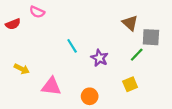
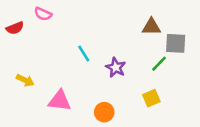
brown triangle: (130, 23) -> (151, 27), turned -42

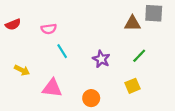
pink semicircle: (43, 14) -> (49, 29), moved, turned -32
gray square: (176, 43) -> (154, 13), moved
cyan line: (84, 54) -> (62, 51), moved

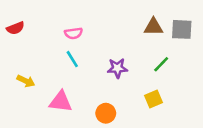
gray square: (154, 13) -> (182, 29), moved
pink semicircle: (49, 29) -> (74, 33), moved
purple star: (101, 59) -> (117, 68), turned -30

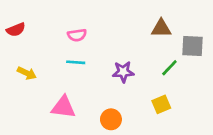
gray square: (182, 29) -> (192, 46), moved
cyan line: (72, 59) -> (76, 62), turned -54
yellow arrow: (26, 81) -> (27, 73), moved

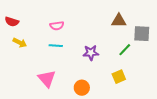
red semicircle: (16, 30) -> (12, 22), turned 40
yellow arrow: (27, 73) -> (20, 43), moved
pink triangle: (63, 107) -> (47, 79), turned 42

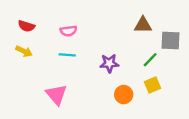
red semicircle: (12, 22) -> (26, 26), moved
yellow square: (119, 77) -> (153, 85), moved
orange circle: (82, 88) -> (124, 95), moved

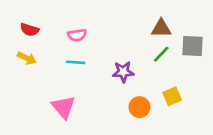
green line: (150, 60) -> (161, 54), moved

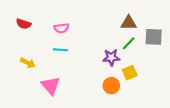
yellow arrow: (27, 58) -> (28, 63), moved
purple star: (123, 72) -> (111, 57), moved
yellow square: (172, 96) -> (130, 73), moved

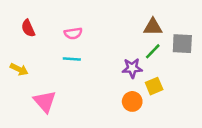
red semicircle: (24, 24) -> (28, 28), turned 48
yellow arrow: (28, 63) -> (19, 69), moved
pink triangle: (51, 86) -> (45, 101), moved

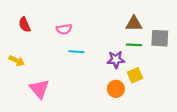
green line: (153, 51) -> (134, 45), turned 49
cyan line: (72, 59) -> (76, 52), moved

